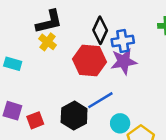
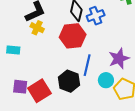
purple star: (124, 61) -> (119, 58), moved
blue line: (100, 100) -> (87, 65), turned -35
red square: (35, 120) -> (39, 91), size x1.6

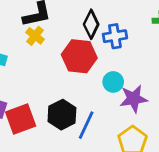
blue line: (87, 65) -> (86, 125), moved
cyan circle: (106, 80) -> (113, 82), moved

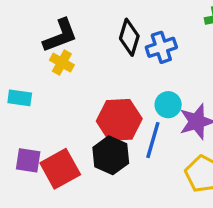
red hexagon: (79, 56) -> (119, 120), moved
blue line: (86, 125) -> (153, 140), moved

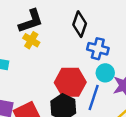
blue cross: (161, 47) -> (98, 49), moved, turned 30

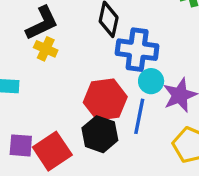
blue cross: (98, 49) -> (137, 50), size x1.4

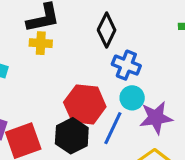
yellow cross: (46, 49) -> (41, 43), turned -35
blue cross: (137, 50) -> (126, 65), size x0.7

